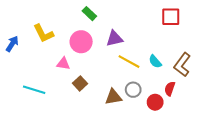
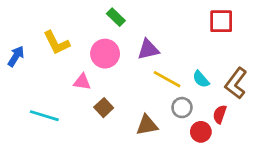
gray circle: (133, 90) -> (182, 108), moved

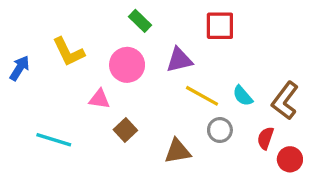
red square: (221, 21) -> (220, 26), moved
red circle: (201, 132) -> (290, 159), moved

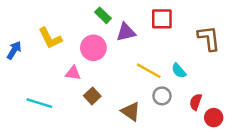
purple triangle: (179, 60) -> (126, 32), moved
brown L-shape: (285, 101) -> (209, 38), moved, turned 136
brown triangle: (178, 151) -> (131, 112), turned 45

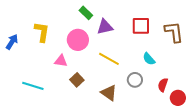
red square: (162, 19) -> (141, 26), moved
yellow L-shape: (50, 38) -> (42, 32), turned -145
yellow line: (149, 71) -> (109, 59), moved

